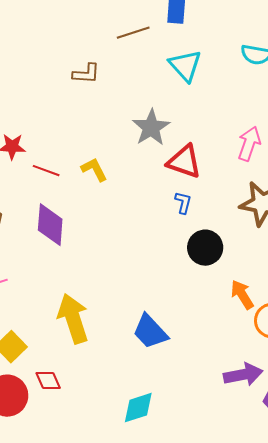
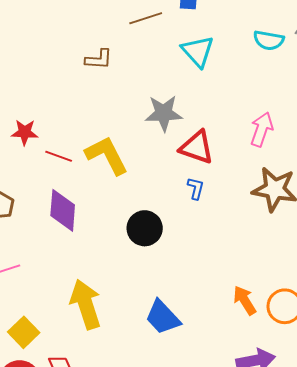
gray star: (151, 128) -> (164, 113), turned 30
yellow L-shape: (94, 170) -> (107, 155), size x1.6
black circle: (205, 248) -> (145, 228), moved
orange arrow: (242, 295) -> (245, 300), moved

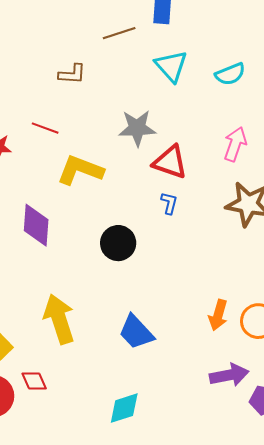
cyan semicircle: (269, 40) -> (230, 74), moved, turned -32
yellow L-shape: (107, 155) -> (80, 170), turned -42
red line: (59, 156) -> (45, 128), moved
orange arrow: (245, 300) -> (218, 315), turned -132

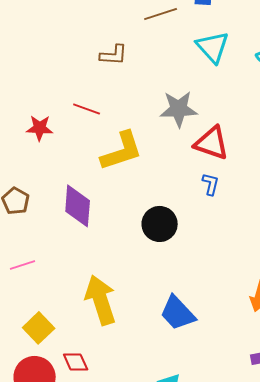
yellow L-shape: (80, 170) -> (122, 151), turned 141

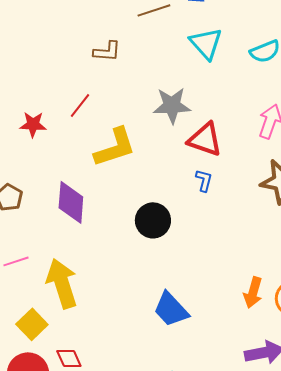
red line: (87, 109) -> (80, 105), turned -72
yellow arrow: (101, 300) -> (62, 283), moved

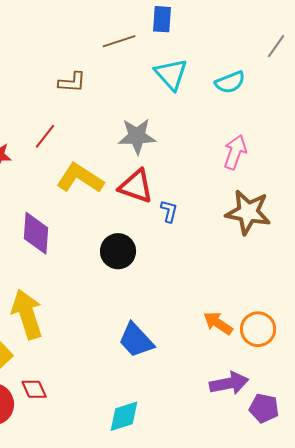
red triangle: (205, 139) -> (136, 186), moved
yellow L-shape: (115, 147) -> (80, 178), turned -129
orange arrow: (253, 292) -> (218, 323), turned 108

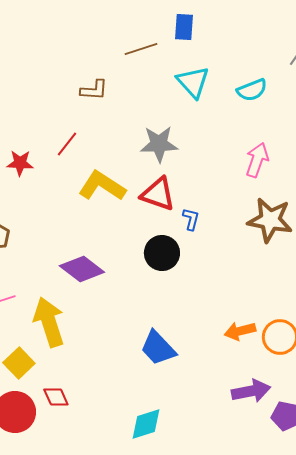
purple diamond: (36, 233) -> (82, 269), moved, turned -57
black circle: (118, 251) -> (162, 253), moved
orange arrow: (218, 323) -> (240, 331), turned -48

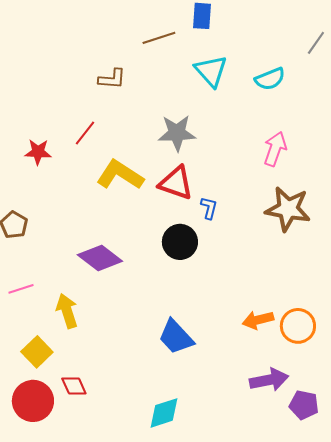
yellow arrow: (49, 322) -> (67, 311), size x0.7

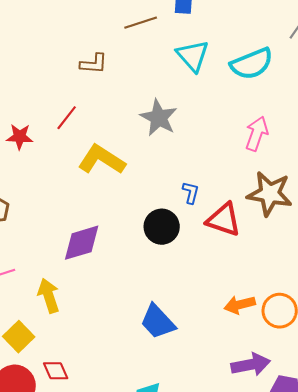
cyan semicircle: (270, 79) -> (252, 64), size x1.4
gray star: (177, 133) -> (159, 118), turned 30
red triangle: (176, 183) -> (224, 220), moved
purple diamond: (100, 258) -> (82, 243), turned -54

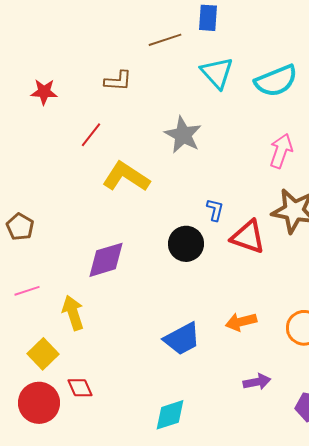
red star: (20, 137) -> (44, 92), moved
orange arrow: (240, 305) -> (241, 322), moved
blue trapezoid: (158, 322) -> (182, 339), turned -75
purple arrow: (251, 365) -> (257, 382), moved, size x0.7

